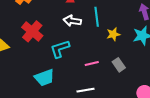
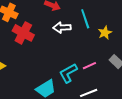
red cross: (32, 31) -> (23, 33), moved
cyan L-shape: (60, 49) -> (68, 73), moved

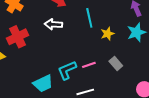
white arrow: (62, 28) -> (53, 24), moved
red cross: (23, 33) -> (18, 37), moved, turned 30

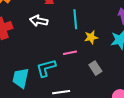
pink line: (89, 65) -> (70, 53), moved
cyan trapezoid: (43, 83) -> (21, 78), turned 120

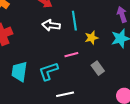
white arrow: (39, 21) -> (51, 25), moved
cyan trapezoid: (21, 78) -> (19, 72), moved

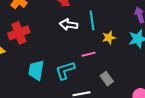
gray rectangle: (98, 68) -> (107, 79), moved

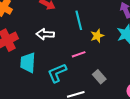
white arrow: (69, 25) -> (45, 34), moved
cyan trapezoid: (36, 70) -> (28, 63), moved

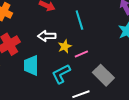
yellow star: (97, 36) -> (65, 46), moved
gray rectangle: (99, 77) -> (103, 75), size x1.5

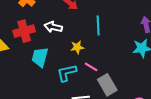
white arrow: (47, 36) -> (53, 27), moved
pink line: (81, 54) -> (91, 67), moved, turned 40

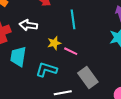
pink line: (91, 67) -> (71, 51), moved
cyan L-shape: (67, 73) -> (46, 70), turned 35

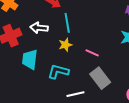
cyan line: (73, 19) -> (67, 23), moved
pink line: (71, 51) -> (92, 53), moved

